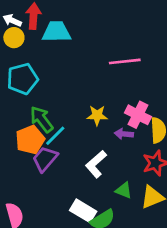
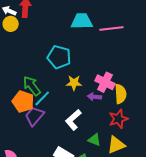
cyan trapezoid: (56, 32) -> (82, 21), moved
pink line: (125, 61) -> (111, 28), moved
cyan pentagon: (22, 79) -> (59, 57), moved, turned 30
orange pentagon: (30, 140) -> (23, 102), turned -30

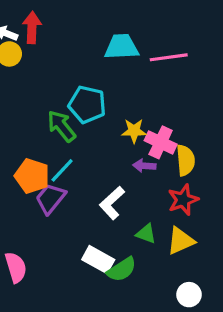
yellow star: (74, 83) -> (134, 131), moved
green arrow: (32, 86) -> (61, 126), moved

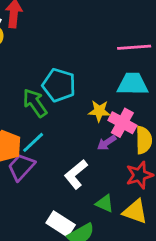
cyan trapezoid: (122, 47) -> (133, 84), moved
purple arrow: (144, 166) -> (107, 143), turned -42
yellow triangle: (181, 241) -> (135, 212), turned 40

